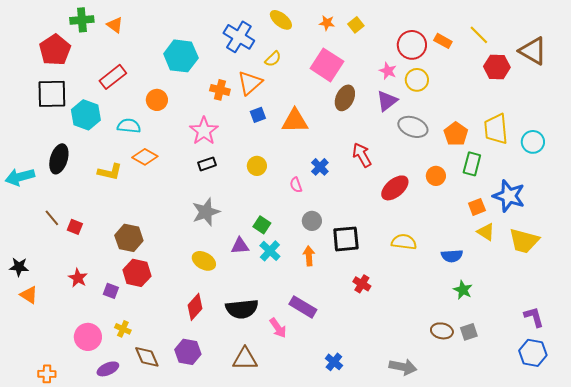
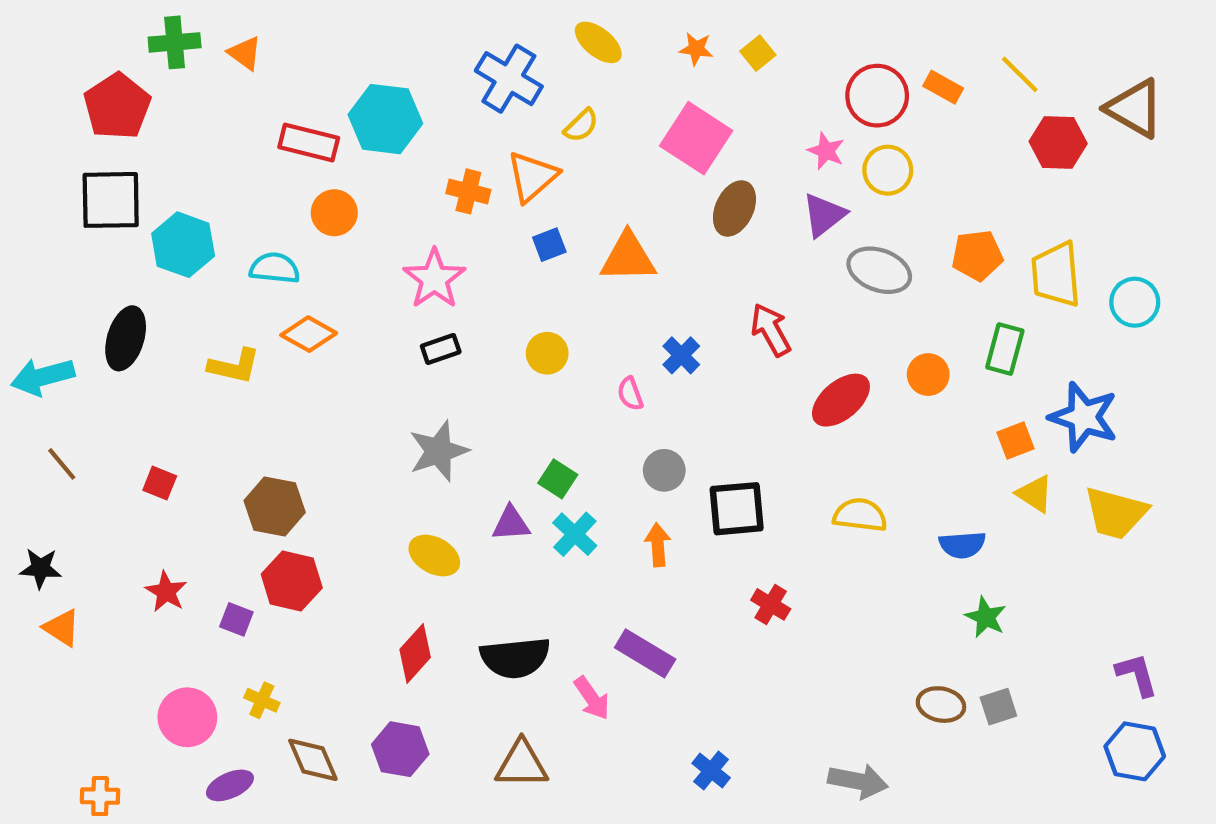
red rectangle: (113, 77) -> (309, 142), moved, turned 52
orange pentagon: (456, 134) -> (977, 255), moved, turned 30
brown line: (52, 218) -> (62, 464), moved

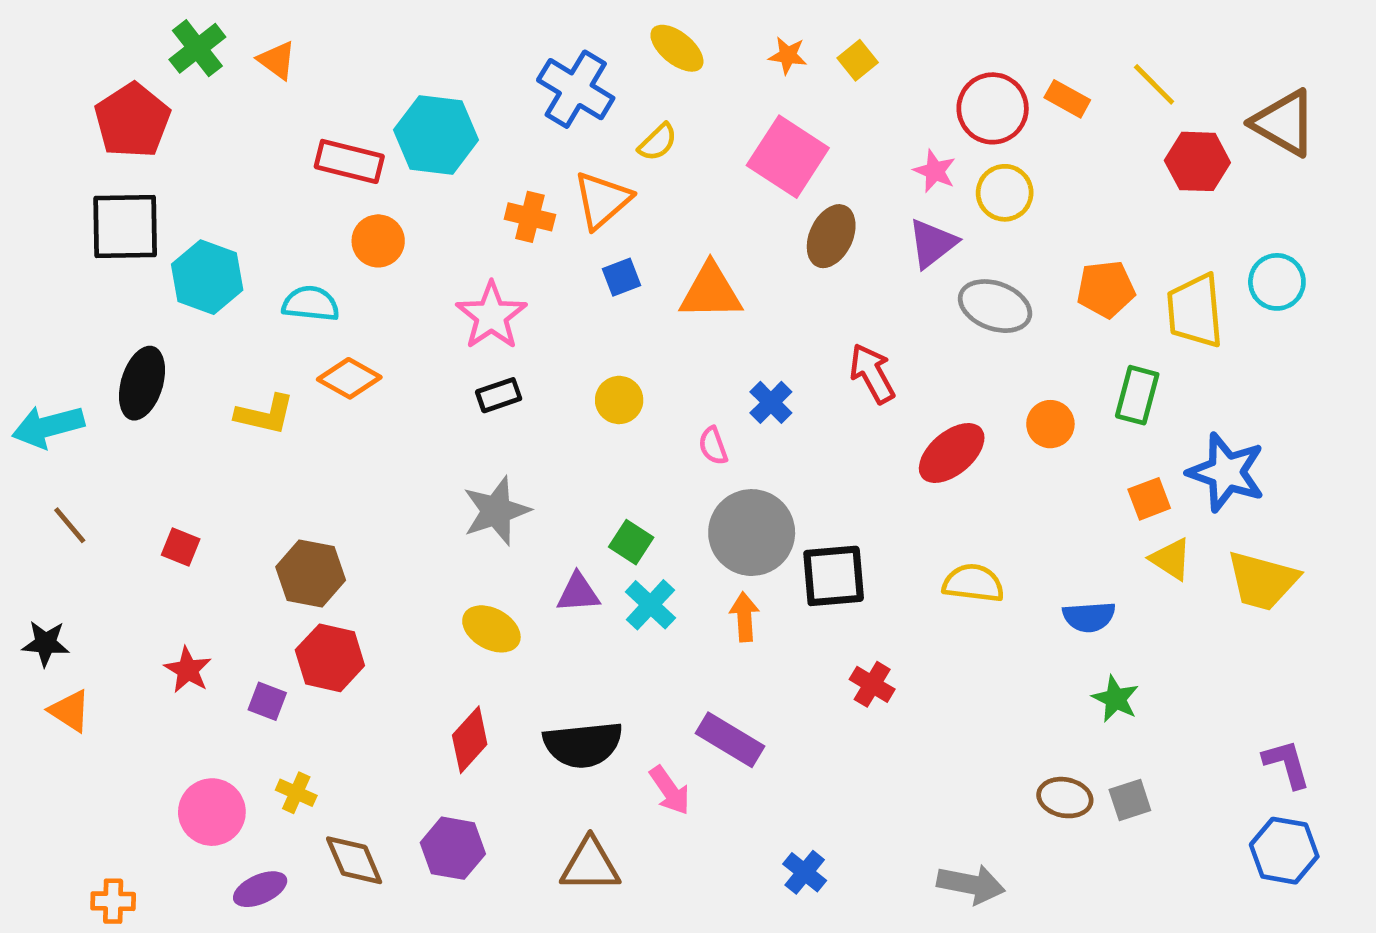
green cross: (175, 42) -> (197, 48), turned -33
cyan circle: (1135, 302) -> (1277, 282), moved
gray circle: (664, 470) -> (752, 533), size x1.8

